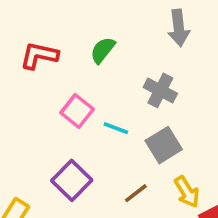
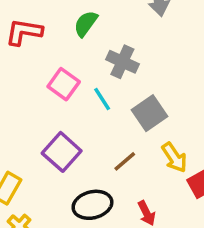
gray cross: (160, 90) -> (122, 62), moved
cyan line: (116, 128) -> (102, 99), turned 40

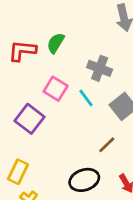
green semicircle: (86, 24) -> (56, 43), moved
purple square: (62, 152) -> (30, 119), moved

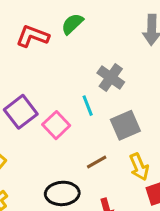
green semicircle: (56, 43) -> (72, 24), moved
pink square: (56, 89) -> (56, 125), moved

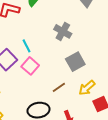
cyan line: (88, 106) -> (27, 46), moved
yellow arrow: (139, 167) -> (87, 88), turned 78

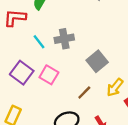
gray cross: (63, 31) -> (64, 39), moved, turned -30
cyan line: (27, 46) -> (39, 42), moved

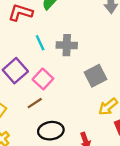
brown line: (84, 92) -> (35, 103), moved

